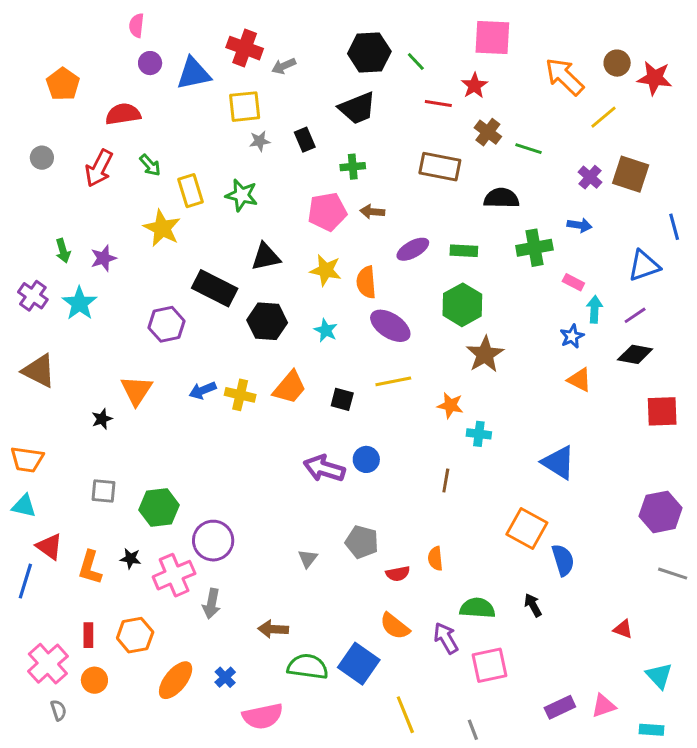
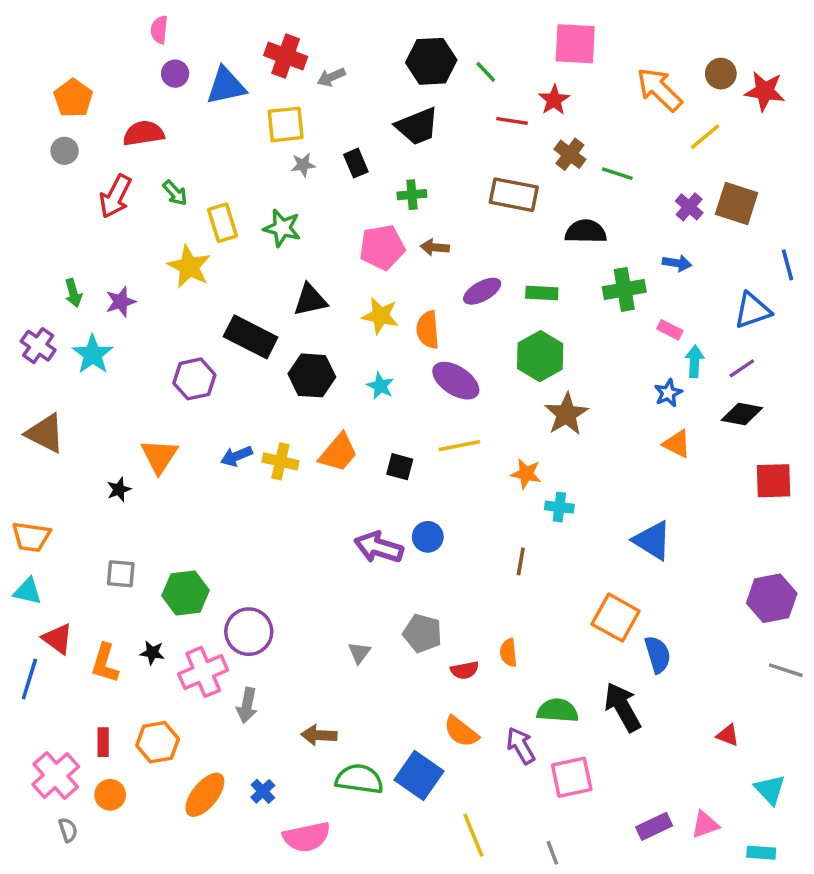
gray circle: (42, 158) -> (65, 151), moved
black arrow: (533, 605) -> (623, 707), size x1.8

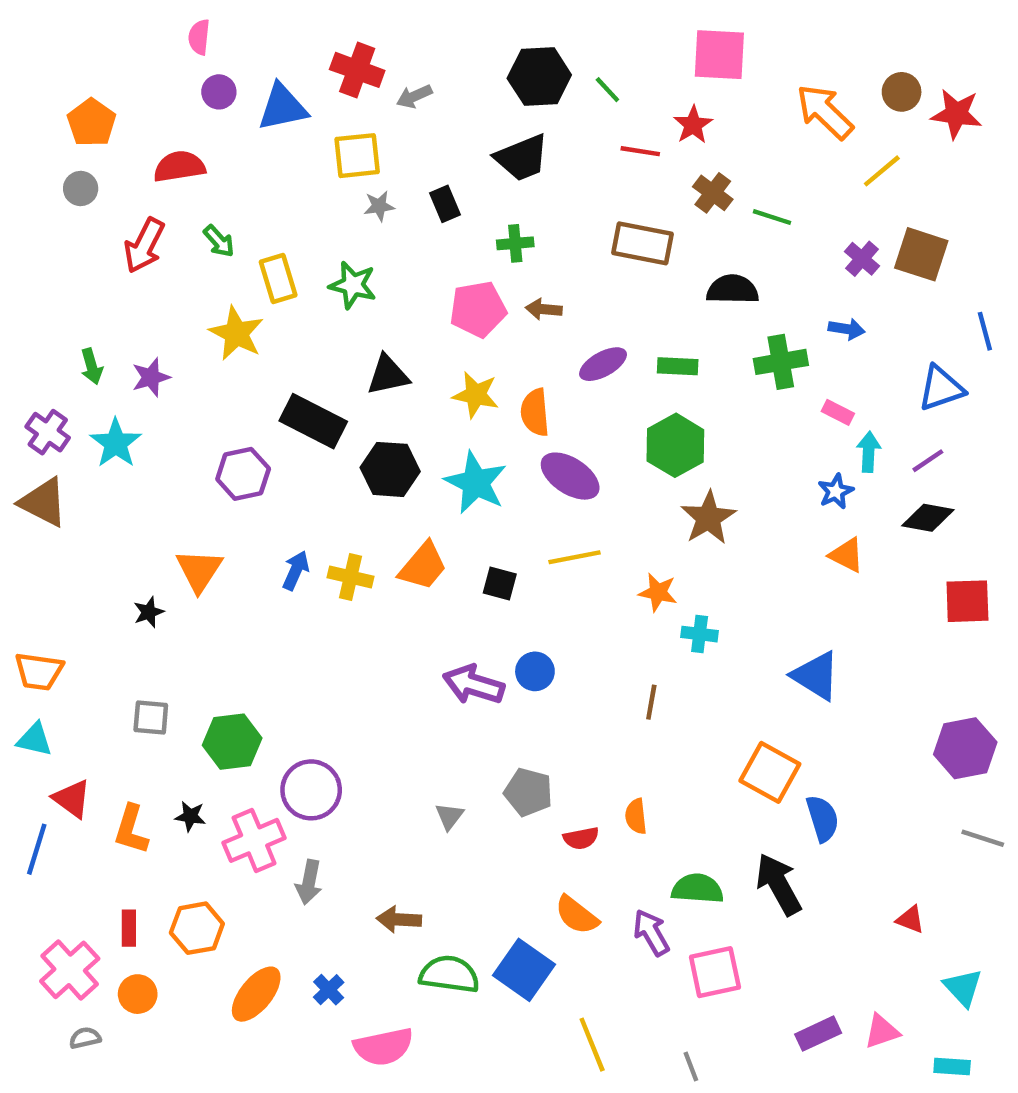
cyan star: (380, 386) -> (476, 483), size x1.8
brown triangle: (45, 433) -> (43, 502), moved
blue arrow: (236, 456) -> (296, 570), turned 136
gray semicircle: (68, 830) -> (85, 1038), turned -85

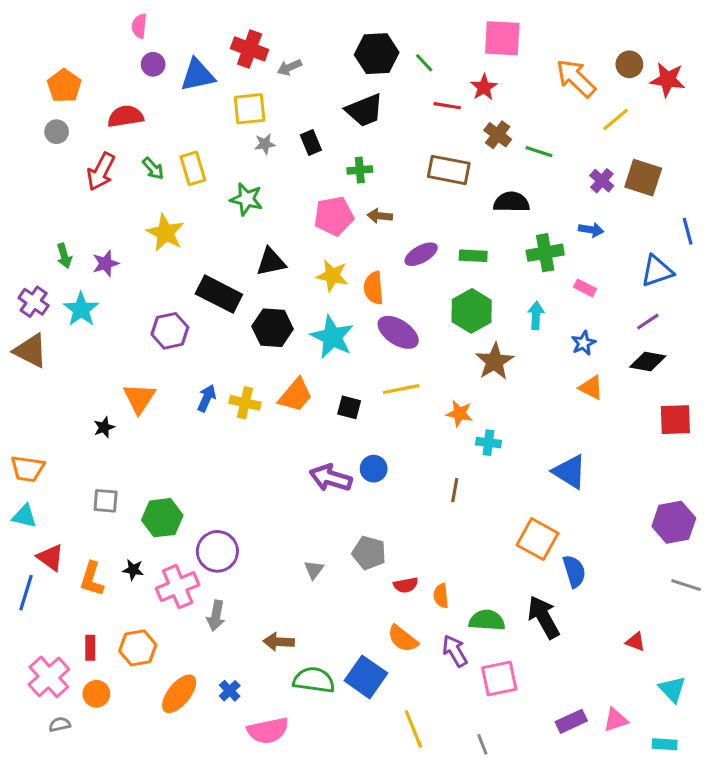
yellow rectangle: (278, 278) -> (193, 168), moved
cyan arrow: (869, 452) -> (536, 315), moved
orange semicircle: (636, 816) -> (441, 596), moved

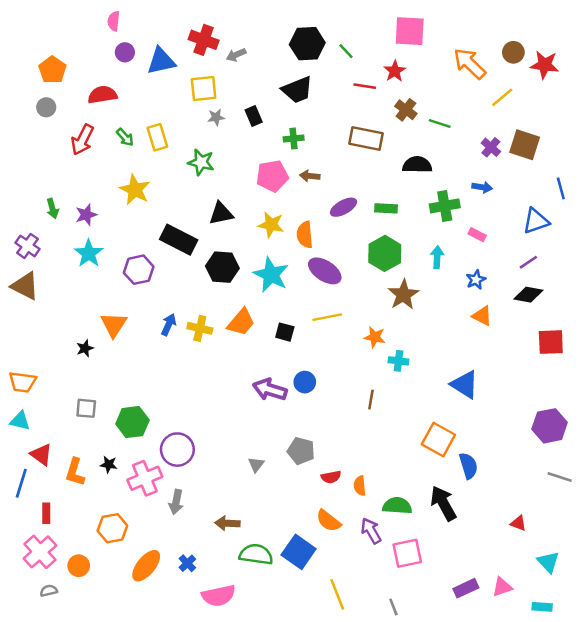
cyan star: (81, 309) -> (89, 253), moved
red rectangle: (90, 648) -> (46, 513), moved

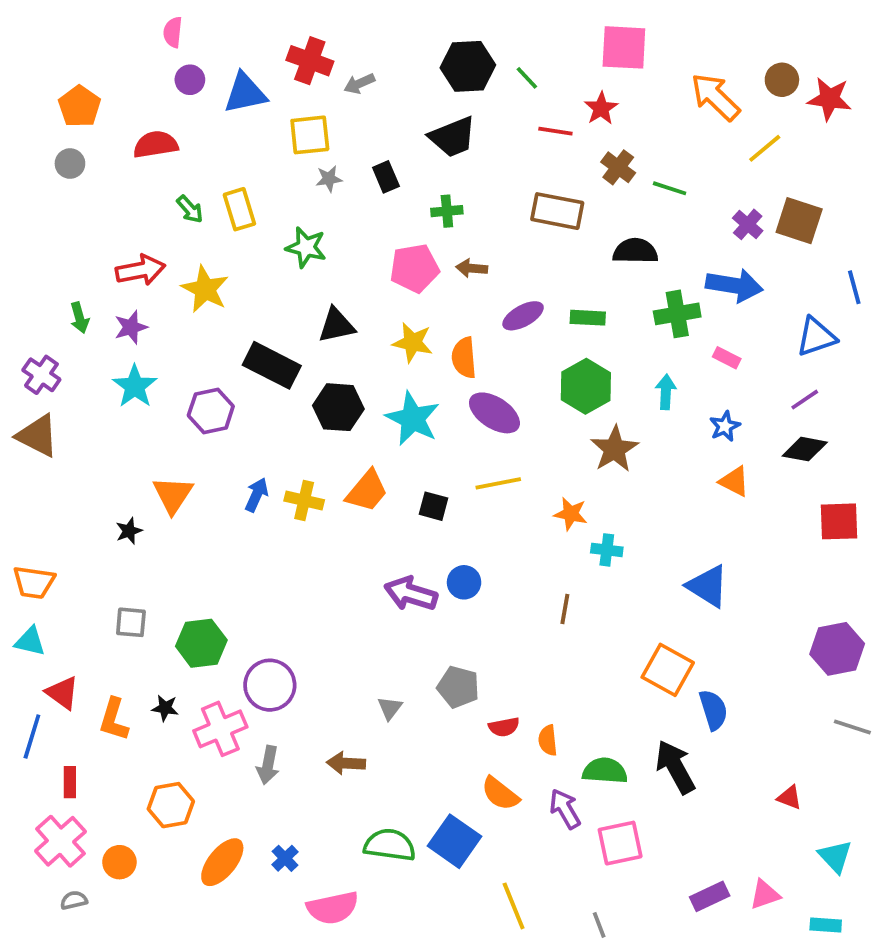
red arrow: (82, 140) -> (140, 270), moved, turned -128
blue arrow: (482, 187) -> (734, 285), size x1.8
brown arrow: (227, 523) -> (346, 763), moved

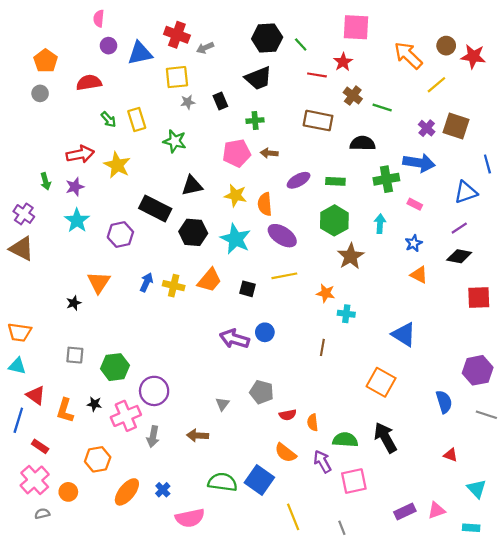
blue semicircle: (713, 710) -> (444, 402), moved
red rectangle: (70, 782) -> (40, 446), turned -56

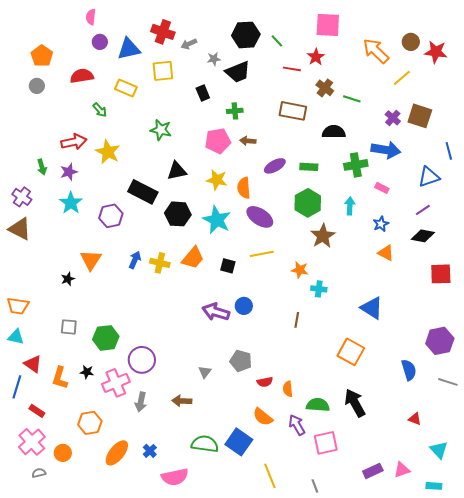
gray star: (188, 102) -> (214, 59), moved
yellow rectangle: (137, 119) -> (126, 88), moved, turned -50

